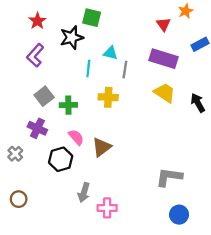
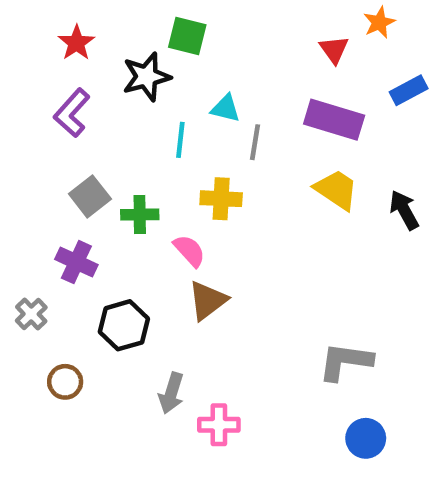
pink semicircle: (76, 137) -> (189, 251), moved
brown circle: (19, 199) -> (65, 382), moved

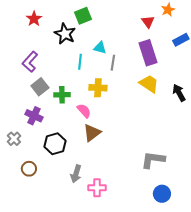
green square: (187, 36) -> (83, 16), turned -36
black star: (146, 77) -> (65, 34), turned -30
purple L-shape: (72, 113) -> (30, 62), moved
purple rectangle: (334, 120) -> (148, 53), turned 55

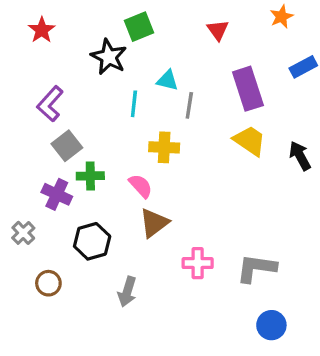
red star: (34, 19) -> (42, 30), moved
red triangle: (148, 22) -> (218, 30), moved
green cross: (62, 95) -> (90, 176), moved
pink cross: (97, 188) -> (198, 263), moved

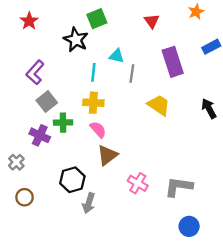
yellow trapezoid: (250, 141) -> (159, 105), moved
yellow cross: (164, 147) -> (93, 103), moved
black hexagon: (92, 241) -> (72, 180), moved
pink cross: (198, 263) -> (138, 183), turned 30
brown circle: (48, 283) -> (25, 197), moved

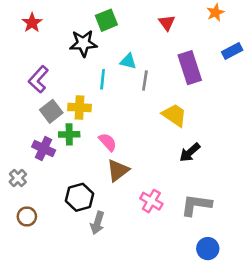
black star: (76, 40) -> (83, 43), turned -30
yellow cross: (93, 103) -> (79, 107), moved
black arrow: (209, 109) -> (190, 152), moved, turned -102

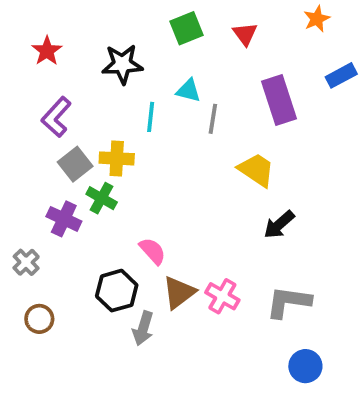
green square: (106, 20) -> (187, 28), moved
red star: (32, 23) -> (47, 51), moved
green cross: (69, 134) -> (102, 198), turned 30
pink semicircle: (108, 142) -> (153, 251), moved
brown triangle: (118, 170) -> (179, 292), moved

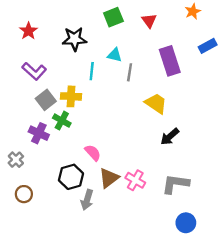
purple L-shape: (56, 117) -> (34, 71), turned -90

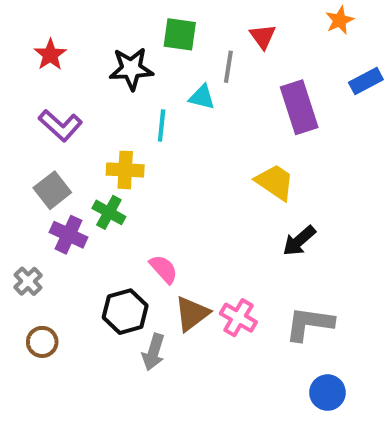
green square: (113, 17) -> (180, 34), moved, turned 30
gray line: (130, 72) -> (228, 67), moved
gray square: (46, 100) -> (52, 190), moved

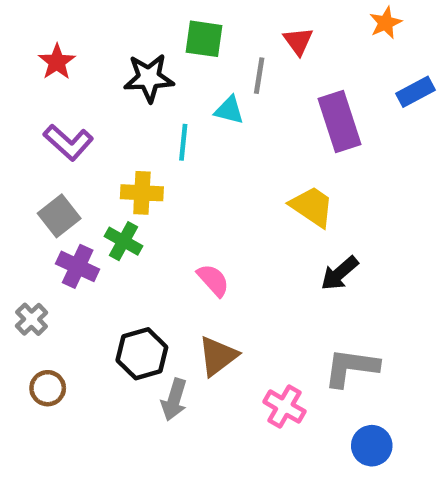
pink semicircle: (164, 269) -> (213, 280), moved
pink cross: (238, 318) -> (284, 407), moved

